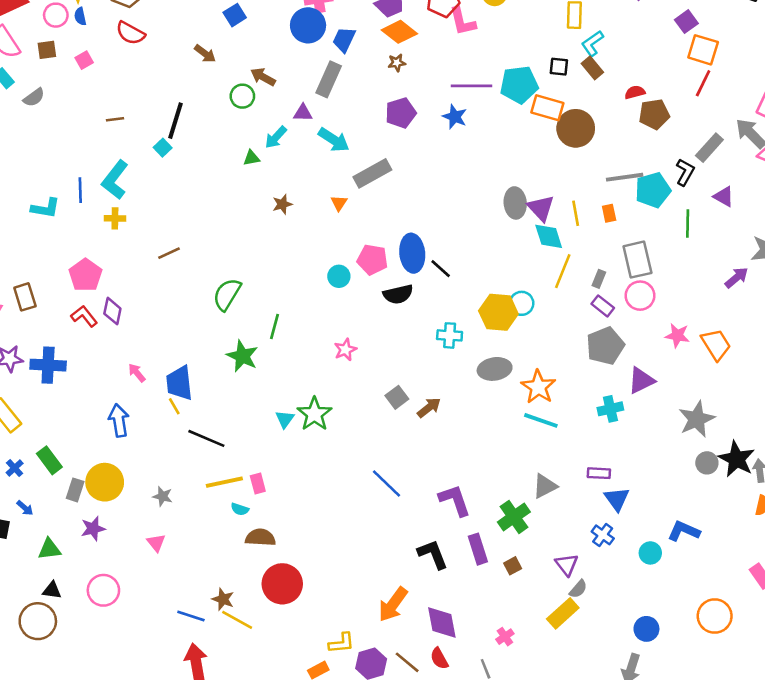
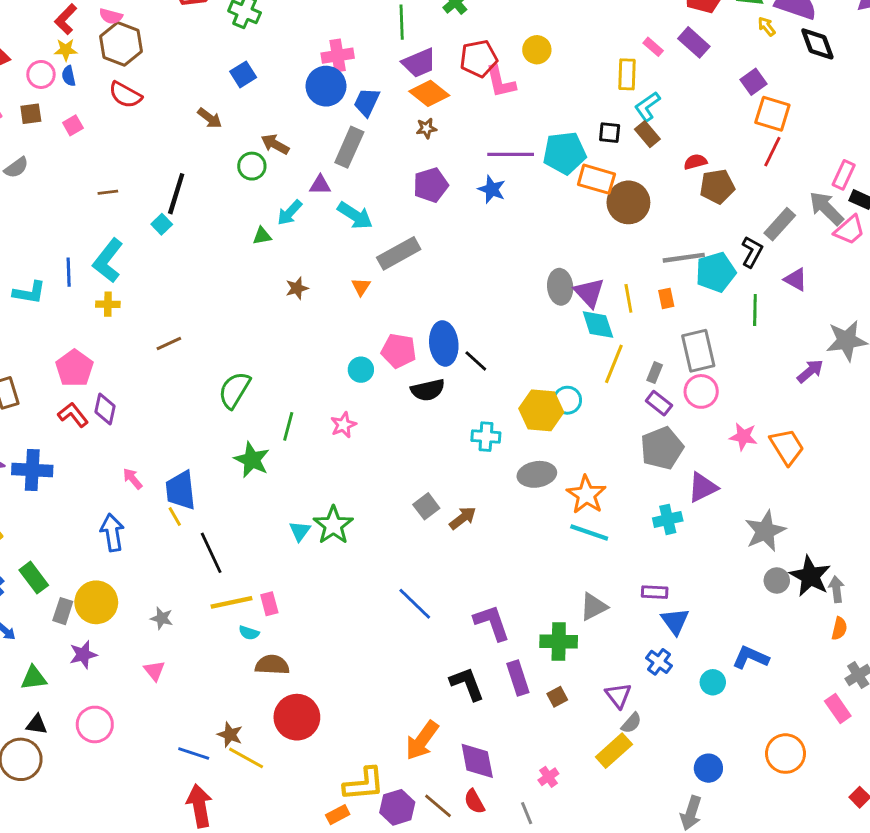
pink star: (345, 350) -> (343, 425), moved
black line: (206, 438) -> (211, 553), turned 42
green cross: (514, 517) -> (559, 642), turned 36
yellow L-shape: (341, 643) -> (364, 784), size x1.4

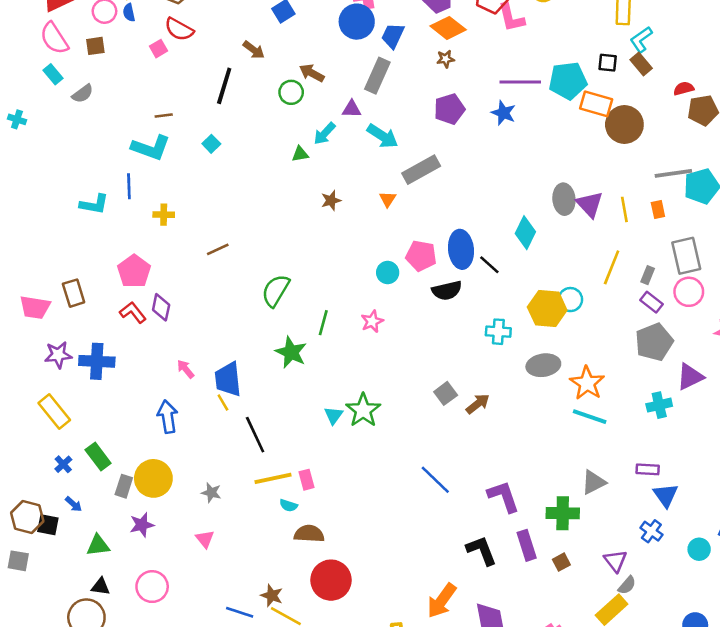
pink square: (73, 125) -> (159, 49), moved
black line: (176, 194) -> (224, 86), moved
cyan L-shape: (108, 261) -> (151, 148), moved, turned -108
cyan diamond: (598, 325) -> (525, 233), moved, turned 44

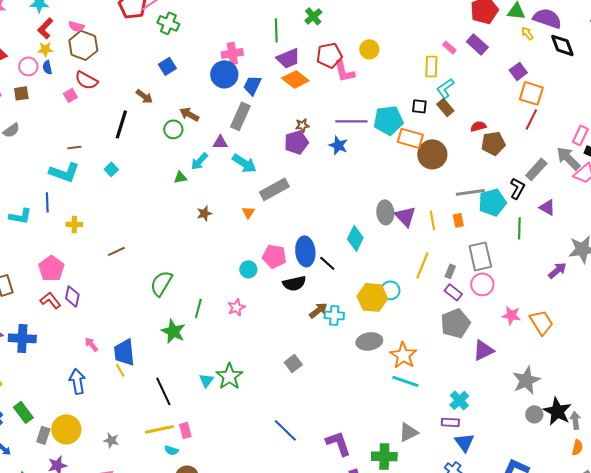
brown star: (446, 59) -> (302, 125), moved
brown arrow: (478, 404) -> (318, 310), moved
cyan cross: (659, 405) -> (459, 400), moved, turned -30
black line: (255, 435) -> (163, 391), moved

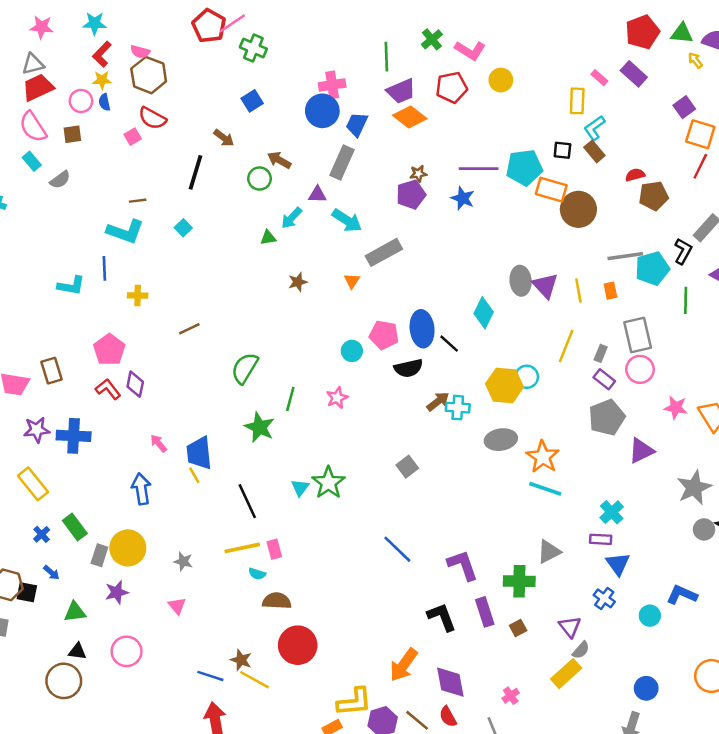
pink L-shape: (344, 71) -> (470, 50), moved, turned -45

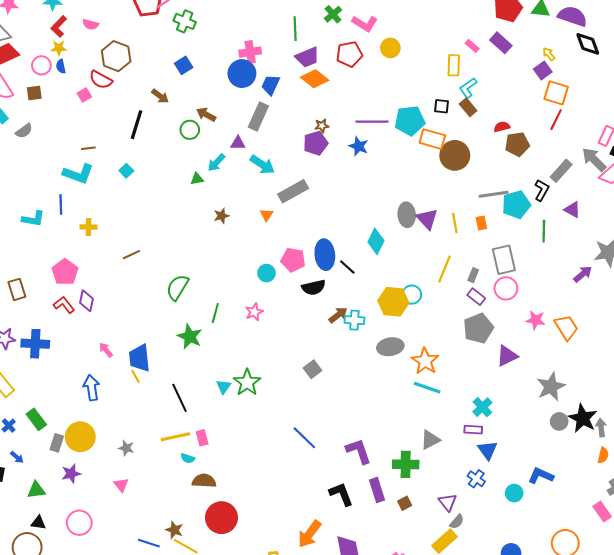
yellow arrow: (695, 60) -> (549, 54), moved
brown hexagon: (149, 75) -> (116, 56), moved

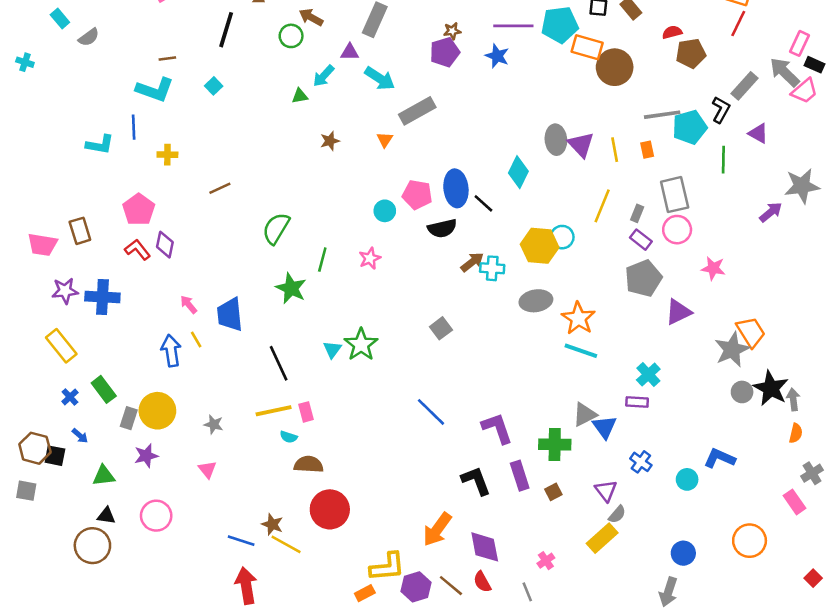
orange trapezoid: (566, 327) -> (751, 332), moved
yellow line: (136, 376) -> (196, 340), moved
blue triangle: (488, 450) -> (605, 427), moved

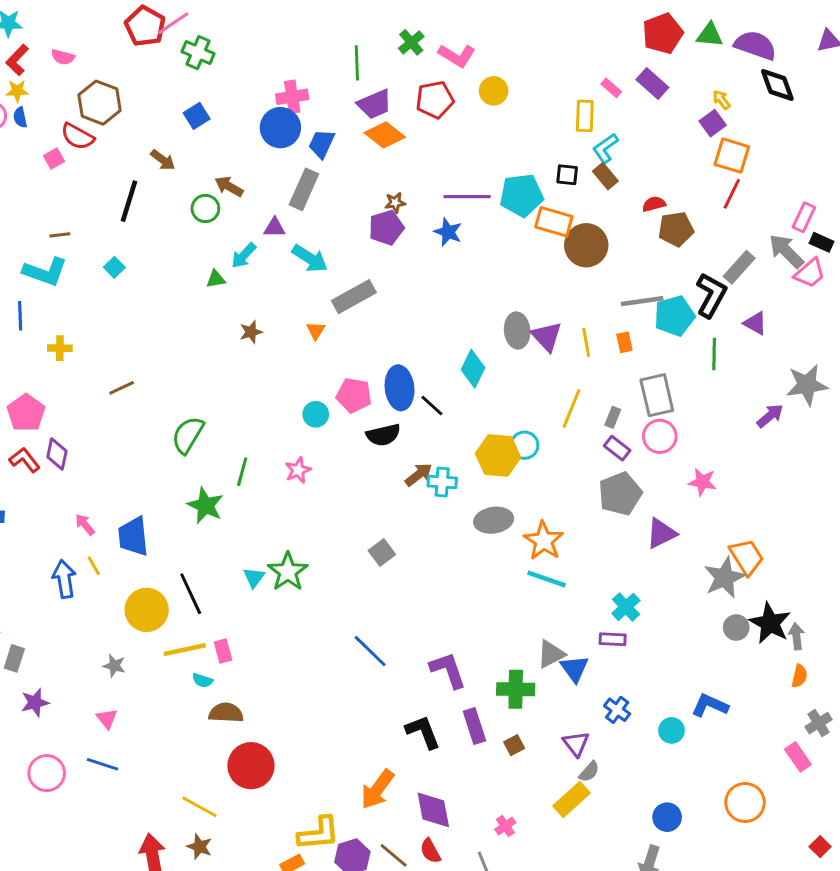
black L-shape: (721, 110) -> (711, 295), size x1.4
yellow circle: (157, 411) -> (147, 610), moved
brown star: (272, 524) -> (200, 847), moved
blue line: (241, 541) -> (103, 764), moved

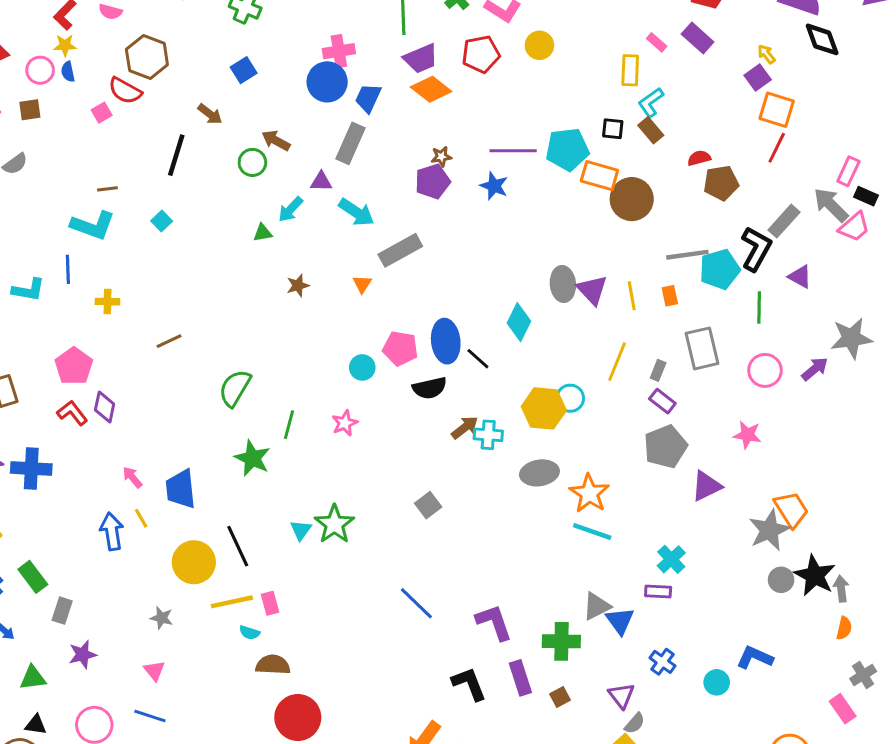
pink circle: (660, 436) -> (765, 370), moved

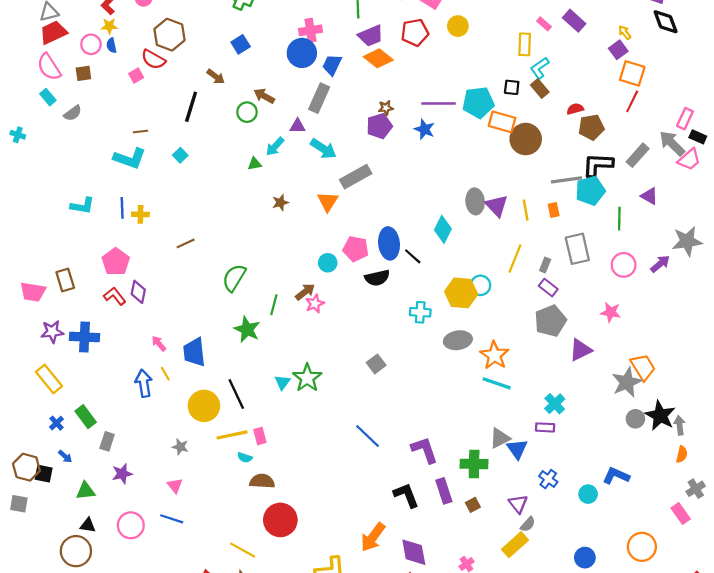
black L-shape: (756, 249) -> (598, 165), moved, turned -116
blue line: (68, 269) -> (122, 208), moved
orange triangle: (362, 284) -> (328, 201), size x1.5
brown arrow: (465, 428) -> (305, 292), moved

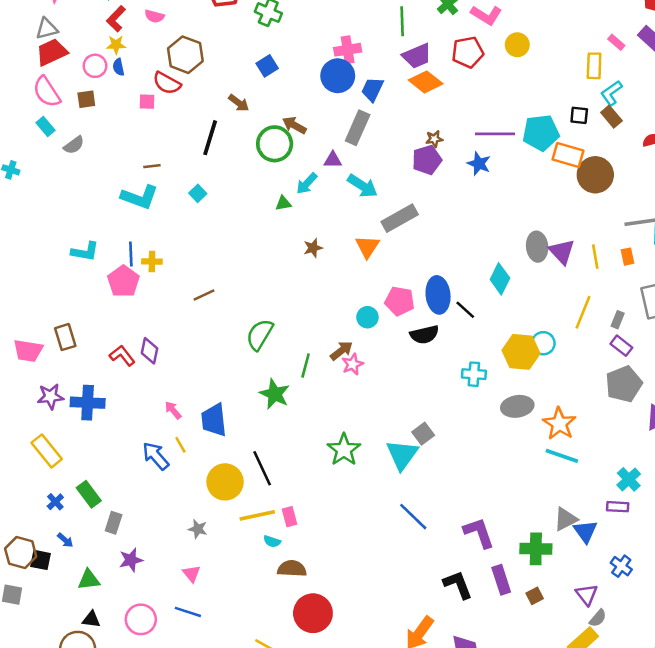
pink square: (136, 76) -> (147, 102), turned 32
green circle: (247, 112) -> (275, 144), size x1.5
pink pentagon: (116, 262) -> (123, 281), moved
cyan triangle: (282, 382) -> (402, 455), moved, size x1.8
blue arrow: (144, 383) -> (156, 456), turned -32

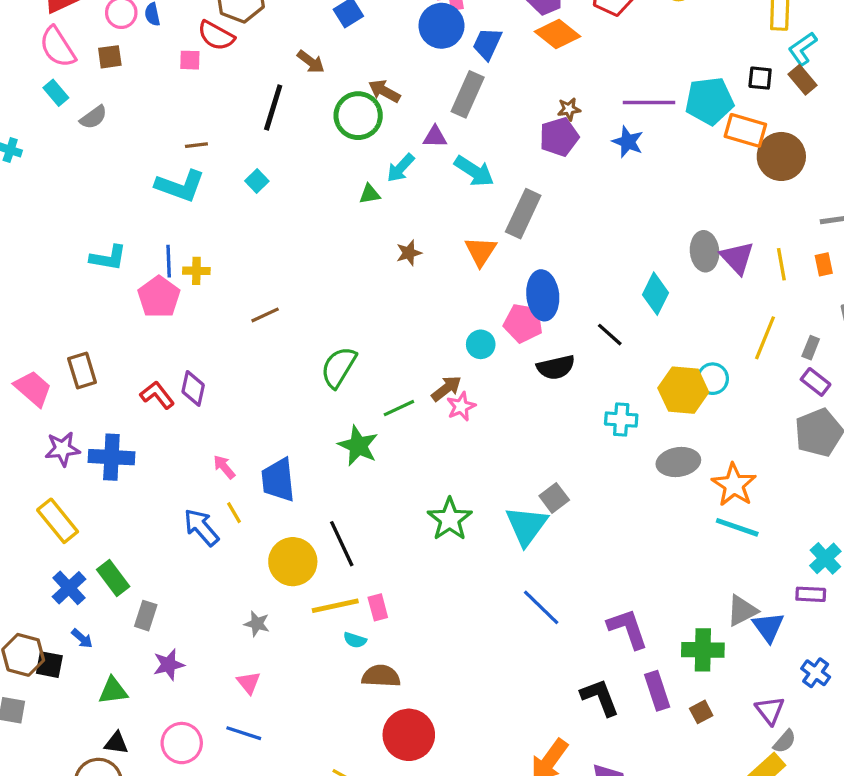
gray rectangle: (400, 218) -> (523, 214), turned -36
blue ellipse: (438, 295) -> (543, 295), moved
pink trapezoid: (28, 351) -> (33, 388), turned -148
green line: (306, 366) -> (399, 408), turned 50
blue cross: (55, 502) -> (69, 588), size x1.5

